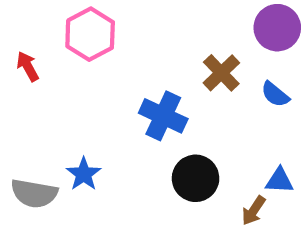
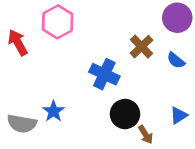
red arrow: (28, 66) -> (18, 42), size x1.4
blue triangle: (279, 180) -> (179, 115), turned -36
brown arrow: (254, 211) -> (146, 135), moved, turned -66

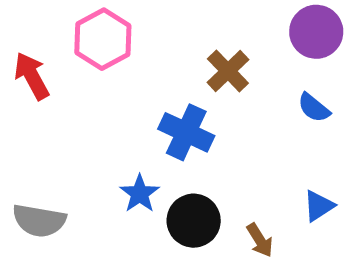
brown cross: (141, 47) -> (228, 71), moved
blue star: (53, 111) -> (140, 194), moved
black circle: (125, 114) -> (194, 221), moved

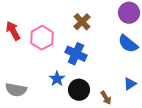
pink hexagon: (103, 39) -> (42, 38), moved
brown cross: (228, 71) -> (82, 22), moved
blue semicircle: (314, 108) -> (128, 44), size x1.5

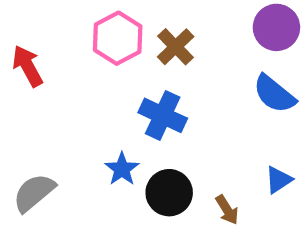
pink hexagon: (42, 38) -> (118, 38), moved
gray semicircle: (16, 90) -> (34, 193), turned 130

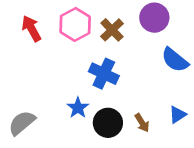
purple circle: (276, 27) -> (154, 18), moved
red arrow: (28, 66) -> (31, 29), moved
brown arrow: (227, 210) -> (142, 123), moved

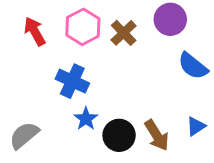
blue cross: (104, 74) -> (72, 81), moved
brown arrow: (142, 123) -> (157, 135), size x1.5

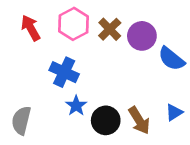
purple circle: (170, 19) -> (142, 36), moved
gray semicircle: (24, 135) -> (21, 120), turned -36

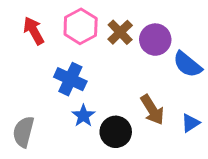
brown arrow: (139, 120) -> (152, 110), moved

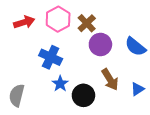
red arrow: (34, 31) -> (24, 22), turned 102
purple circle: (155, 40) -> (100, 44), moved

